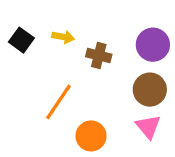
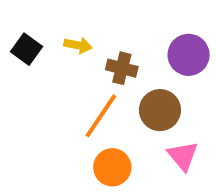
brown circle: (150, 90) -> (160, 110), moved
orange line: (59, 102) -> (101, 116), moved

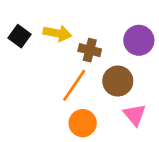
yellow arrow: (78, 45) -> (57, 33), size x1.4

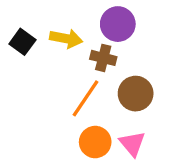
purple circle: (139, 40) -> (118, 24), moved
pink triangle: (135, 115) -> (132, 144), moved

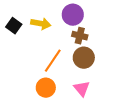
brown cross: (103, 58) -> (80, 36), moved
orange circle: (95, 142) -> (46, 88), moved

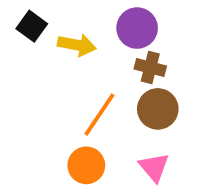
black square: (14, 26) -> (32, 26), moved

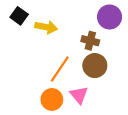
purple circle: (137, 28) -> (110, 17), moved
pink triangle: (154, 167) -> (79, 95), moved

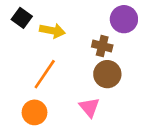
orange line: (60, 69) -> (45, 74), moved
orange circle: (52, 99) -> (35, 112), moved

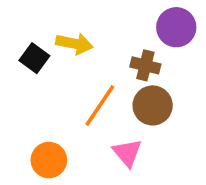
black square: (22, 18) -> (34, 58), moved
orange line: (45, 74) -> (100, 105), moved

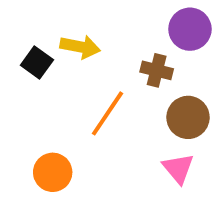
brown circle: (153, 105) -> (188, 117), moved
pink triangle: (127, 153) -> (178, 168), moved

